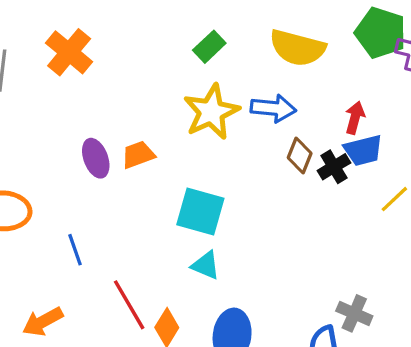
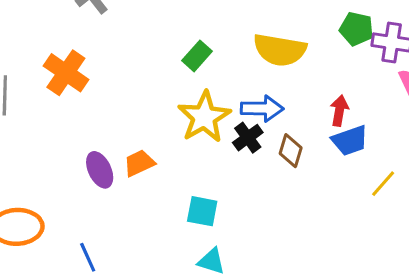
green pentagon: (381, 33) -> (356, 29), size x0.7
black cross: (334, 167) -> (248, 138), moved
cyan square: (200, 211) -> (202, 211), size x0.7

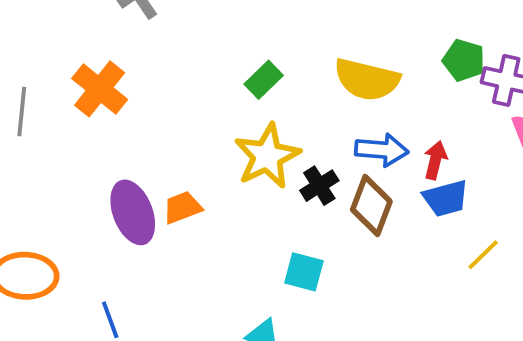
blue arrow: (262, 109) -> (382, 150), moved
brown diamond: (291, 151) -> (371, 205), size x1.4
purple ellipse: (100, 170) -> (133, 212), size x1.4
cyan square: (202, 211) -> (304, 272), moved

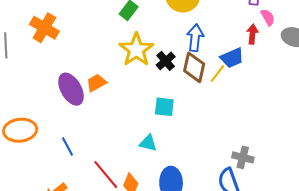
blue arrow: (382, 150) -> (195, 38), turned -80
red arrow: (435, 160) -> (252, 34), moved
yellow line: (483, 255) -> (217, 73), moved

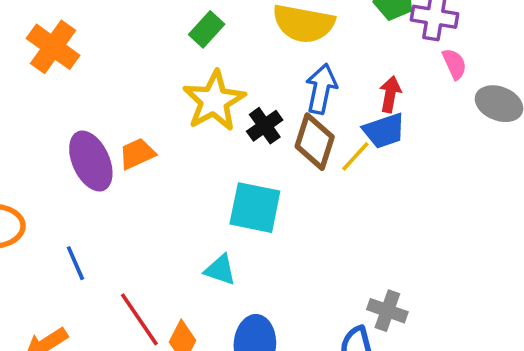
red arrow: (252, 34) -> (390, 94), moved
cyan square: (164, 107) -> (255, 208), size x1.4

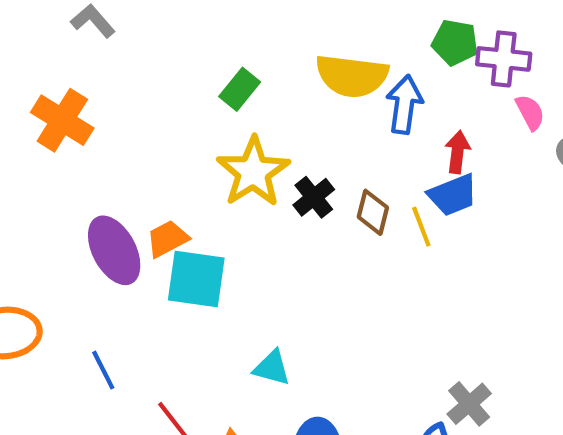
blue arrow: (321, 89) -> (404, 104), moved
brown diamond: (315, 142) -> (373, 212), size x0.7
yellow line: (355, 156) -> (421, 227), turned -60
cyan square: (255, 208) -> (196, 279), moved
gray cross: (387, 311) -> (469, 404), turned 33

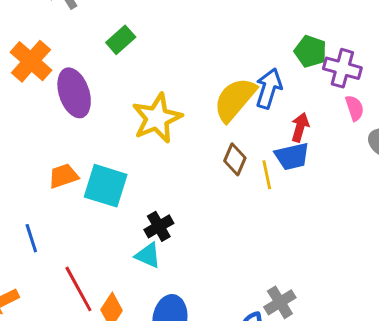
yellow semicircle: (352, 76) -> (235, 99), moved, turned 114
green rectangle: (240, 89) -> (121, 40), moved
black cross: (314, 197) -> (159, 226), moved
orange trapezoid: (167, 239) -> (63, 176), moved
purple ellipse: (114, 250) -> (74, 93), moved

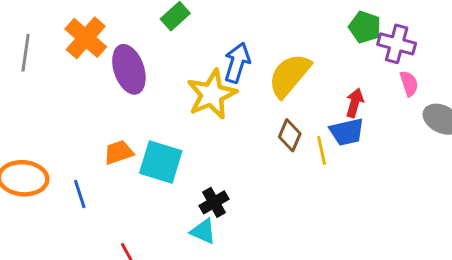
blue arrow: (269, 89) -> (237, 63), moved
blue line: (31, 238) -> (80, 194), moved

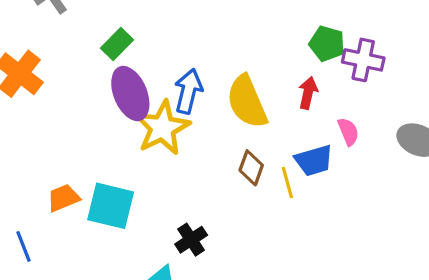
purple ellipse: (129, 69) -> (130, 94), moved
yellow semicircle: (289, 75) -> (247, 102), turned -60
pink semicircle: (409, 83) -> (348, 132), moved
red arrow: (355, 103) -> (308, 93), moved
black cross: (214, 202) -> (191, 240), moved

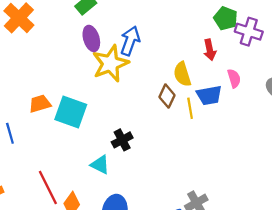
red arrow: (308, 93) -> (210, 50), turned 150
purple ellipse: (130, 94) -> (91, 38), size x0.7
yellow semicircle: (247, 102) -> (182, 74), moved, size x0.7

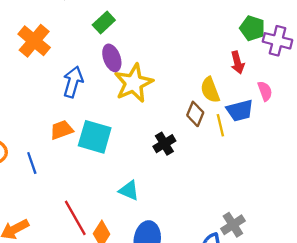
blue arrow: (130, 41) -> (73, 82), moved
black cross: (122, 140) -> (164, 144), moved

